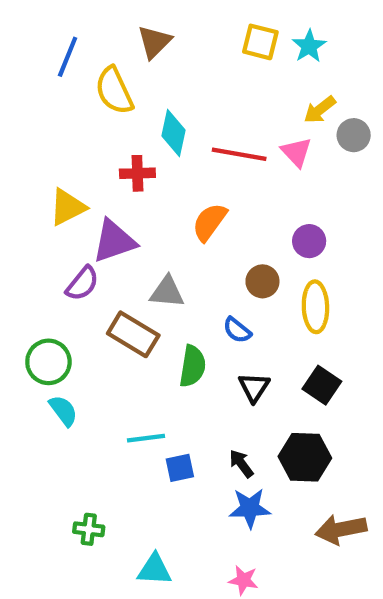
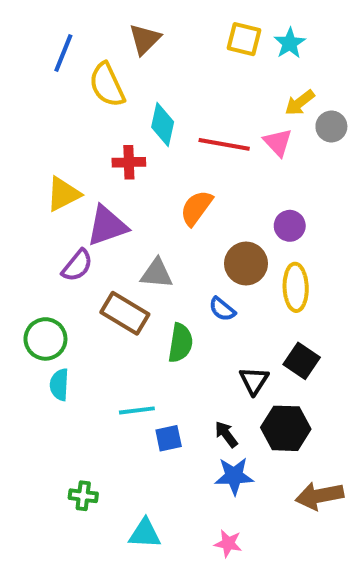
brown circle: (262, 281) -> (246, 264), size x1.4
black triangle: (254, 387) -> (254, 381), moved
cyan semicircle: (63, 411) -> (59, 385), turned -140

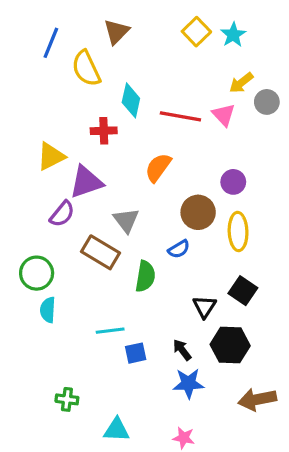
yellow square: (244, 39) -> (196, 32), turned 32
gray triangle: (157, 273) -> (126, 220), turned 48
blue semicircle: (222, 309) -> (179, 249), turned -70

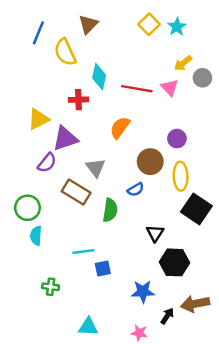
black square: (243, 291) -> (196, 209), moved, size x1.4
black arrow: (182, 350) -> (167, 316), moved, turned 70
green cross: (67, 399) -> (51, 287), moved

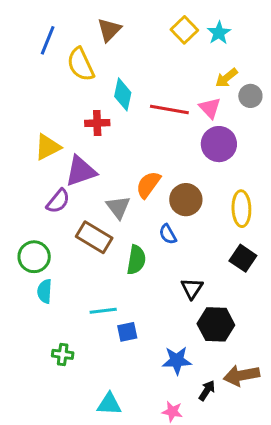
orange semicircle: (120, 128) -> (148, 185), moved
purple circle: (177, 139) -> (219, 144), moved, size x1.5
yellow ellipse: (181, 176) -> (241, 209), moved
blue semicircle: (136, 190) -> (168, 234), turned 91
black square: (196, 209) -> (243, 258), size x0.7

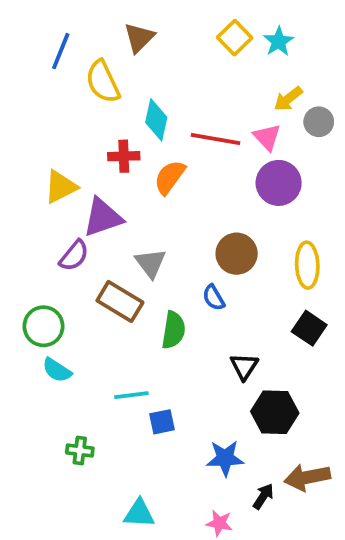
orange semicircle: (148, 185) -> (170, 177), moved
cyan semicircle: (45, 291) -> (57, 370), turned -60

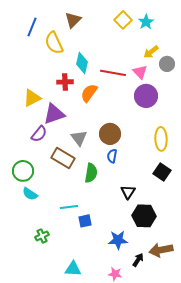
brown circle: (237, 254) -> (110, 134), moved
blue semicircle: (214, 298) -> (112, 156), turned 40
green cross: (80, 450) -> (42, 236), turned -32

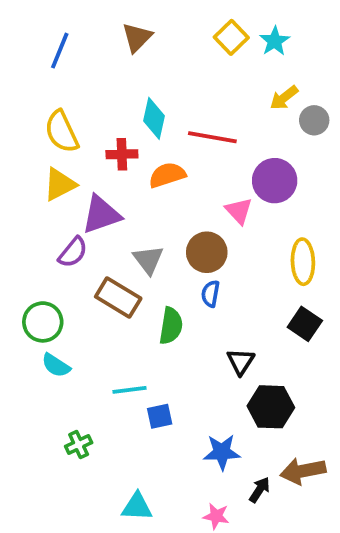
yellow semicircle: (54, 43) -> (62, 132), moved
pink triangle: (140, 72) -> (239, 211), moved
orange semicircle: (89, 93) -> (167, 175), turned 36

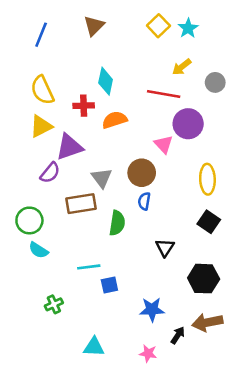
yellow arrow: (284, 98) -> (182, 67), moved
red line: (212, 137) -> (164, 94), moved
brown rectangle: (118, 297) -> (81, 204), turned -40
black hexagon: (271, 407) -> (204, 279), moved

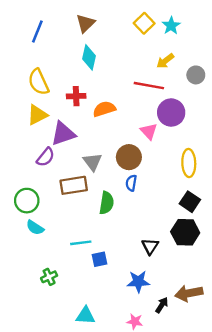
cyan diamond: (106, 81) -> (89, 57), moved
black triangle: (165, 248) -> (150, 246), moved
black hexagon: (204, 279) -> (185, 232), moved

